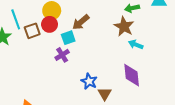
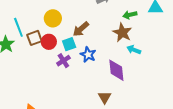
red circle: (50, 24) -> (49, 42), moved
purple diamond: (132, 75) -> (116, 70), moved
blue star: (89, 81) -> (88, 55), moved

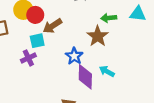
red circle: (49, 42) -> (35, 15), moved
cyan arrow: (134, 50) -> (107, 71), moved
blue star: (88, 55) -> (74, 56), moved

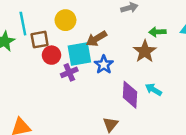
red circle: (35, 15) -> (51, 55), moved
cyan square: (37, 41) -> (79, 54), size x1.5
blue star: (74, 56) -> (104, 65), moved

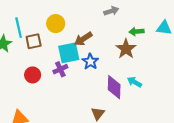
red circle: (51, 55) -> (33, 75), moved

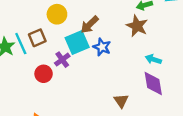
cyan line: (19, 28) -> (21, 44), moved
purple cross: (60, 69) -> (62, 60), moved
purple diamond: (114, 87) -> (153, 84), moved

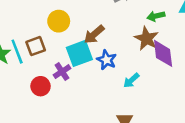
cyan arrow: (153, 59) -> (131, 80), moved, turned -63
purple diamond: (153, 84) -> (163, 53), moved

